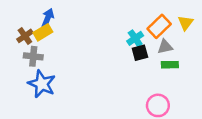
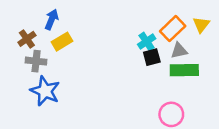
yellow rectangle: (43, 32) -> (62, 42), moved
green rectangle: (170, 65) -> (184, 70), size x1.5

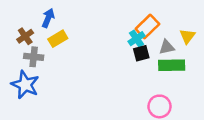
yellow triangle: (201, 25) -> (187, 36), moved
orange rectangle: (173, 29) -> (147, 27), moved
blue star: (45, 91) -> (25, 85), moved

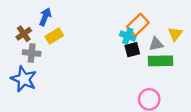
cyan cross: (136, 39) -> (128, 36), turned -35

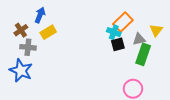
green rectangle: (161, 61) -> (143, 54), turned -70

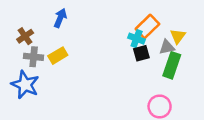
blue arrow: (40, 15) -> (60, 18), moved
yellow triangle: (156, 30) -> (178, 36), moved
yellow rectangle: (48, 32) -> (58, 56), moved

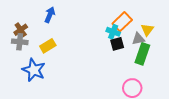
gray cross: (34, 57) -> (20, 42), moved
blue star: (25, 85) -> (34, 70), moved

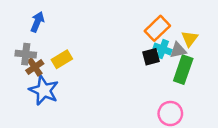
blue arrow: (50, 15) -> (37, 22), moved
brown cross: (21, 30) -> (35, 67), moved
cyan cross: (113, 32) -> (163, 49), moved

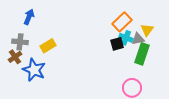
brown cross: (35, 67) -> (15, 57), moved

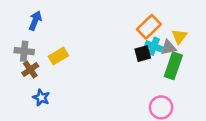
brown cross: (15, 57) -> (30, 69), moved
blue star: (34, 70) -> (41, 98), moved, size x0.6

